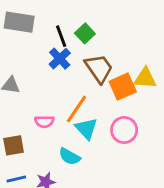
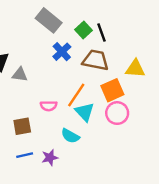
gray rectangle: (19, 22) -> (49, 20), moved, turned 30
black line: (61, 36) -> (102, 32), moved
brown trapezoid: (99, 68) -> (96, 60), turned -44
orange square: (123, 87) -> (112, 90), moved

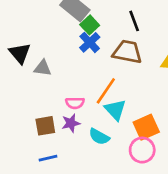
green square: (83, 30) -> (90, 25), moved
orange square: (112, 90) -> (146, 127), moved
pink circle: (117, 113) -> (142, 150), moved
purple star: (50, 158) -> (71, 123), moved

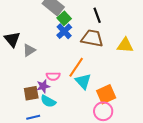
gray triangle: (43, 68) -> (29, 50), turned -40
purple star: (71, 123) -> (43, 86), moved
cyan semicircle: (99, 137) -> (48, 101), moved

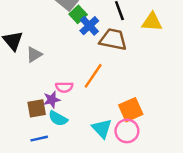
blue cross: (64, 31) -> (89, 26), moved
yellow triangle: (125, 45) -> (152, 22), moved
cyan triangle: (83, 81) -> (102, 128), moved

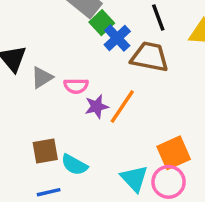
pink semicircle: (64, 87) -> (76, 86), moved
purple star: (52, 100) -> (97, 107), moved

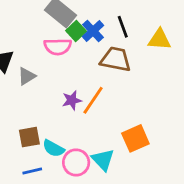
blue cross: (117, 38) -> (93, 31), moved
pink semicircle: (76, 86) -> (58, 47), moved, size x1.4
pink circle: (169, 182) -> (76, 163), moved

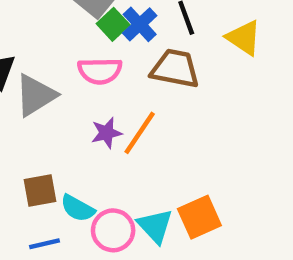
yellow triangle: (159, 39) -> (244, 38), turned 30
pink semicircle: (58, 47) -> (100, 71), moved
gray triangle: (27, 76) -> (36, 95), size x1.5
orange square: (135, 138) -> (199, 217), moved

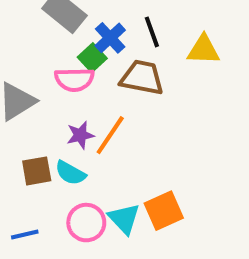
green square: (113, 24) -> (92, 58), moved
yellow triangle: (244, 38) -> (203, 50), turned -32
brown square: (40, 191) -> (37, 171), moved
cyan semicircle: (78, 208) -> (70, 173), moved

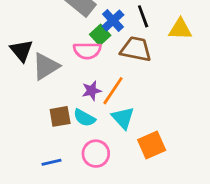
cyan triangle: (124, 219) -> (123, 118), moved

